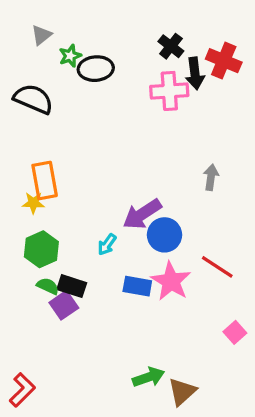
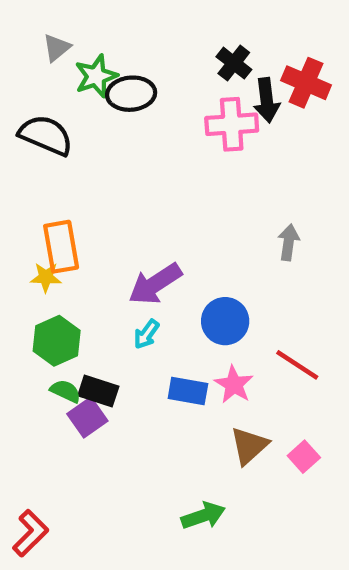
green star: (70, 56) -> (96, 76), size x1.4
purple arrow: (142, 214) -> (155, 284), moved
pink star: (171, 281) -> (234, 384), size x0.7
pink square: (235, 332) -> (304, 457), moved
brown triangle: (182, 392) -> (249, 446), moved

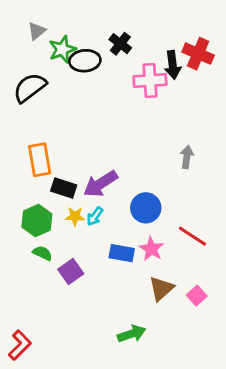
black cross: (234, 63) -> (120, 44), moved
black semicircle: (46, 135) -> (30, 88), turned -60
yellow star: (46, 277) -> (75, 216), moved
black rectangle: (98, 391) -> (64, 188), moved
purple square: (87, 417) -> (71, 272), moved

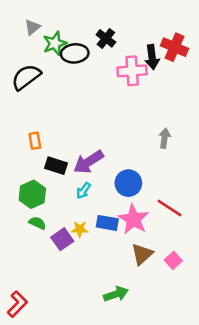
orange rectangle: (40, 160) -> (35, 141), size x0.6
yellow star: (75, 216) -> (80, 229), moved
pink star: (151, 249) -> (133, 219), size x1.4

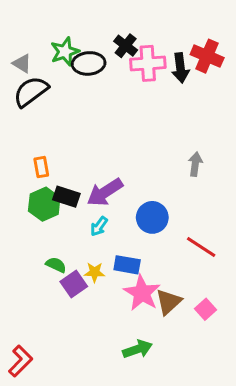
gray triangle: (32, 27) -> (22, 63), moved, turned -49
pink cross: (132, 71) -> (148, 63), moved
green hexagon: (32, 194) -> (44, 204), moved
pink star: (133, 219) -> (142, 293), moved
green semicircle: (37, 223) -> (56, 265), moved

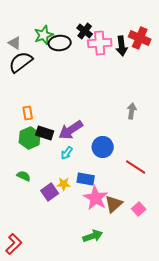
green semicircle: (56, 265) -> (24, 176), moved

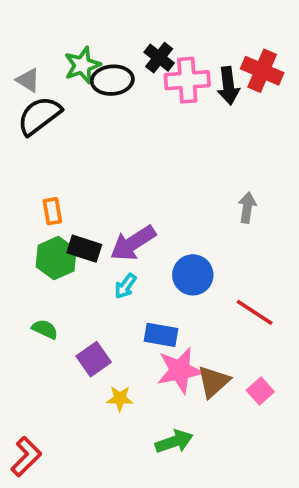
yellow star: (64, 184) -> (120, 399), moved
pink star: (96, 198) -> (180, 370), turned 30

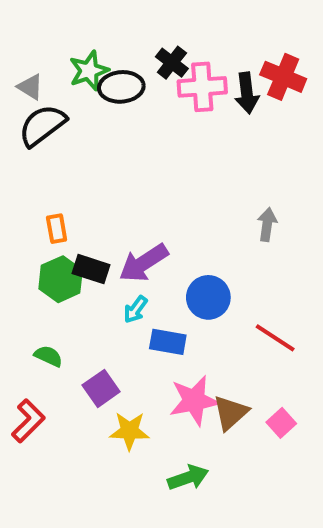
blue rectangle: (161, 335) -> (168, 342), moved
yellow star: (120, 399) -> (129, 431), size x1.4
red L-shape: (26, 457) -> (28, 421), moved

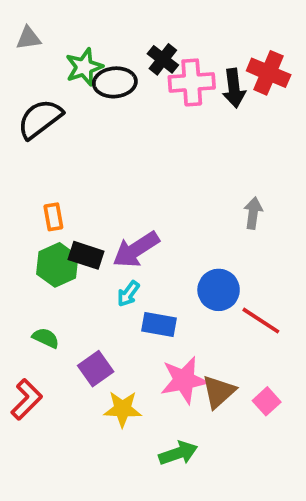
gray triangle: (30, 87) -> (28, 38), moved, turned -40
blue circle: (208, 297) -> (219, 290), moved

